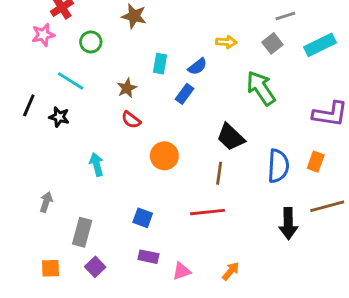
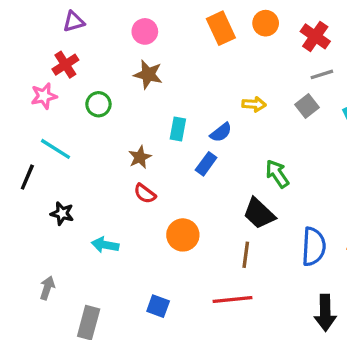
cyan line: (71, 81) -> (55, 149), moved
green arrow: (261, 88) -> (277, 174), moved, size x0.7
black star: (59, 117) -> (62, 213), moved
cyan arrow: (97, 164) -> (105, 245), turned -65

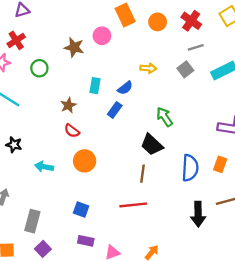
orange circle: (266, 23) -> (158, 22), moved
pink circle: (145, 31) -> (102, 36), moved
orange circle: (183, 235) -> (85, 161), moved

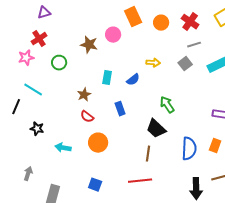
blue rectangle: (115, 110) -> (120, 109), moved, turned -56

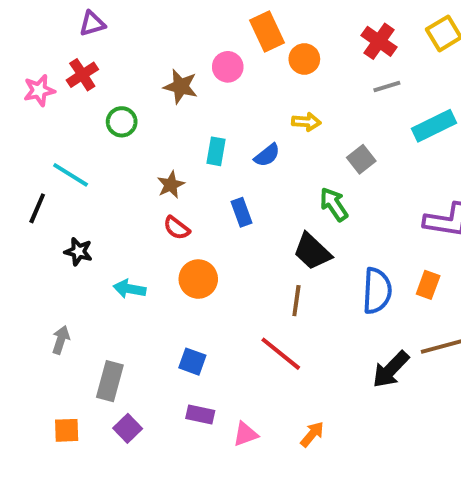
orange circle: (161, 23) -> (304, 59), moved
pink star: (26, 58) -> (39, 90), moved
gray square: (185, 64) -> (361, 159), moved
red line: (140, 181) -> (281, 354), turned 45
black arrow: (196, 189) -> (391, 369), turned 45

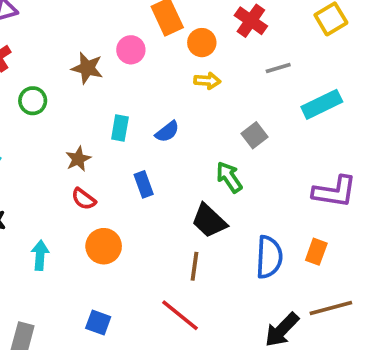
red cross: (379, 41) -> (251, 21), moved
yellow arrow: (306, 122) -> (207, 81), moved
cyan arrow: (130, 289) -> (40, 255), turned 84

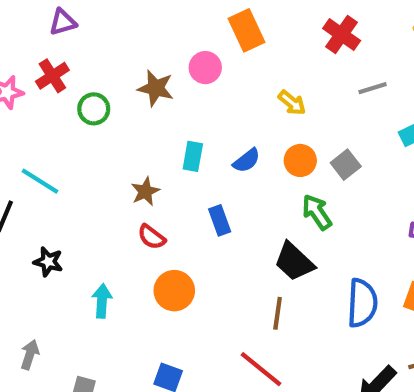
orange circle: (202, 43) -> (300, 160), moved
yellow arrow: (207, 81) -> (292, 103), turned 35
green circle: (33, 101) -> (94, 109), moved

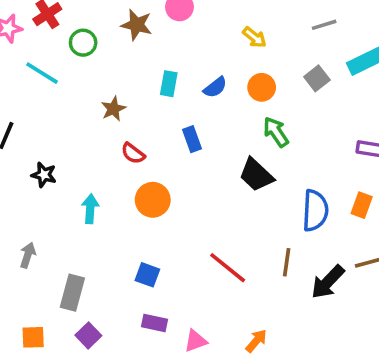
gray square: (346, 165) -> (317, 78), moved
cyan line: (40, 181) -> (42, 73), moved
brown star: (145, 191) -> (113, 109), moved
brown line: (278, 313) -> (287, 262), moved

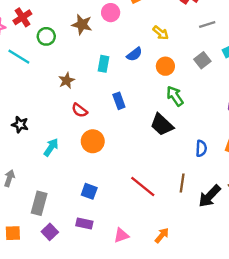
blue semicircle: (215, 87) -> (134, 54), moved
cyan arrow: (90, 209) -> (51, 147), turned 30
blue semicircle: (315, 211) -> (201, 148), size x0.6
purple rectangle: (154, 323) -> (84, 224), moved

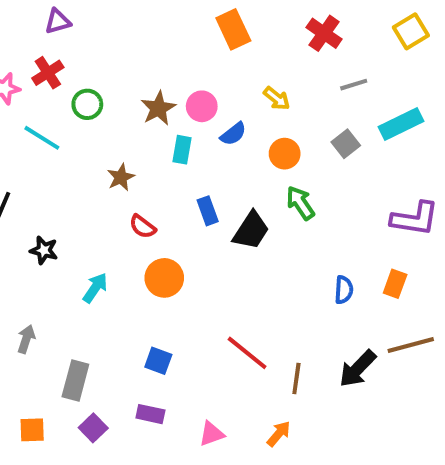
pink circle: (111, 13) -> (202, 106), moved
brown star: (82, 24) -> (158, 108), moved, turned 30
black trapezoid: (162, 125) -> (251, 231), moved, turned -100
brown line: (182, 183) -> (296, 379), moved

